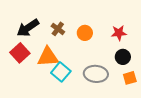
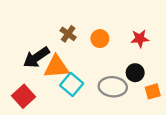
black arrow: (28, 28) -> (36, 57), moved
red square: (20, 53) -> (23, 96), moved
black circle: (123, 57) -> (135, 73), moved

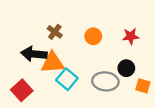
brown cross: (68, 34) -> (55, 32), moved
black arrow: (36, 57) -> (34, 54), turned 40
orange square: (153, 91) -> (143, 86), turned 32

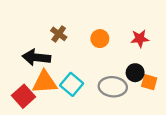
orange triangle: (53, 63) -> (45, 82), moved
orange square: (143, 86) -> (149, 82), moved

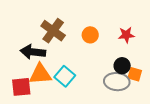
brown cross: (59, 34) -> (53, 31), size x1.6
gray ellipse: (113, 87) -> (117, 82), moved
red square: (23, 96) -> (21, 87), turned 36

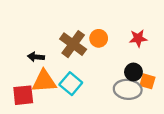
brown cross: (53, 31) -> (73, 44), moved
black arrow: (33, 52) -> (36, 57), size x0.6

